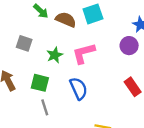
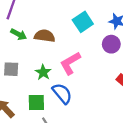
cyan square: (93, 14) -> (83, 22), moved
blue semicircle: (79, 88) -> (62, 93), moved

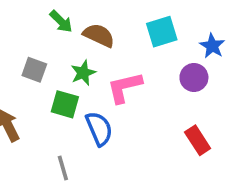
green star: (43, 72) -> (83, 73), moved
green square: (36, 102) -> (65, 104), moved

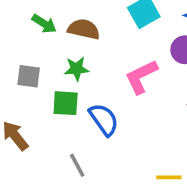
green star: (83, 73) -> (77, 69), turned 30
pink L-shape: (125, 87) -> (141, 77), moved

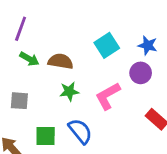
green star: (77, 69) -> (69, 91), moved
green square: (66, 103) -> (46, 136), moved

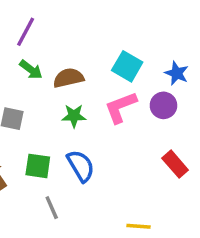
cyan square: (107, 45) -> (127, 66), turned -35
brown semicircle: (61, 61) -> (68, 78), turned -30
pink L-shape: (108, 96) -> (121, 107), moved

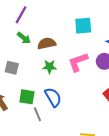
cyan square: (127, 66) -> (83, 26), moved, turned -36
gray line: (52, 208) -> (37, 114), moved

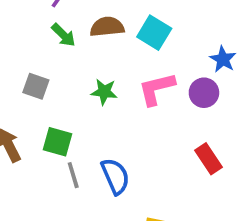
cyan square: (83, 26) -> (154, 33), moved, turned 30
brown semicircle: (47, 43) -> (107, 27), moved
blue semicircle: (53, 97) -> (115, 176), moved

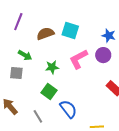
green arrow: (63, 35) -> (25, 55), moved
green square: (58, 142) -> (49, 91), moved, turned 35
gray line: (73, 175) -> (38, 116), moved

